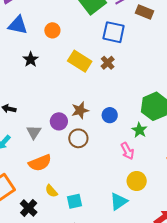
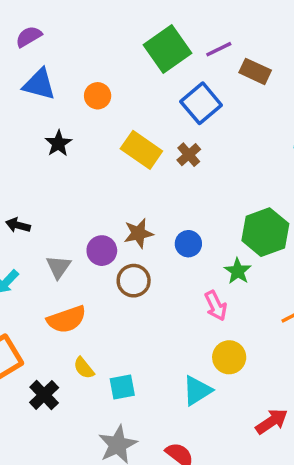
blue square: (114, 32) -> (201, 103), turned 35

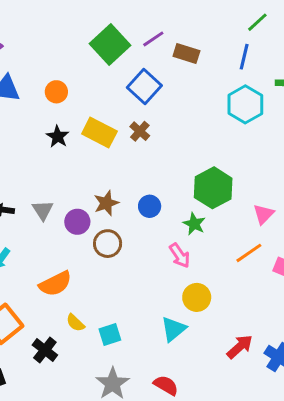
black star: (58, 143) -> (58, 137), moved
gray triangle: (58, 267) -> (43, 210), moved

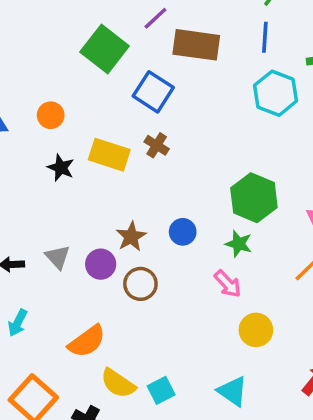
purple line: (153, 39) -> (155, 18), moved
brown rectangle: (186, 54) -> (196, 45), size x1.5
yellow semicircle: (75, 323) -> (118, 383), size x1.5
cyan triangle: (173, 329) -> (233, 391), moved, turned -36

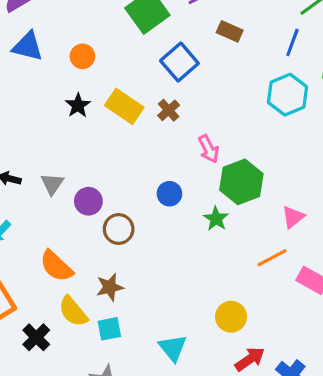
brown rectangle: (196, 45) -> (230, 31), size x0.6
brown star: (131, 237) -> (110, 287), moved
pink arrow: (228, 284) -> (209, 149), moved
yellow circle: (256, 330) -> (231, 317), moved
orange semicircle: (87, 341) -> (56, 266), turned 63

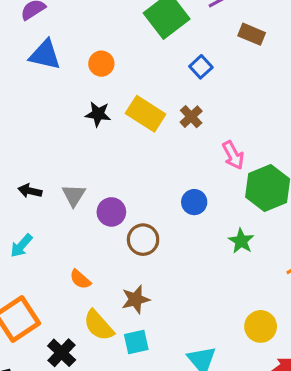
blue square: (179, 62) -> (201, 67), size x0.6
black star: (78, 105) -> (98, 114), turned -30
green star: (216, 219) -> (241, 241), moved
orange semicircle: (56, 266) -> (80, 279), size x0.6

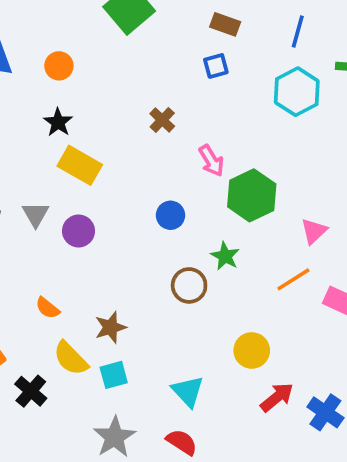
blue square: (201, 67) -> (216, 66), moved, turned 30
black star: (98, 114) -> (58, 122), turned 30
yellow rectangle: (146, 114) -> (80, 165), moved
brown circle: (143, 240) -> (189, 285), moved

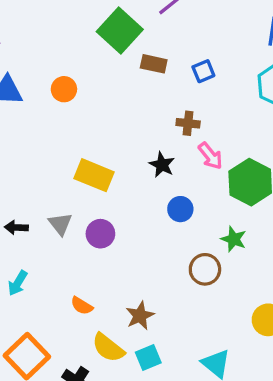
brown rectangle: (225, 24) -> (154, 64), moved
brown cross: (162, 120) -> (188, 123), moved, turned -30
black star: (58, 122) -> (162, 165), moved

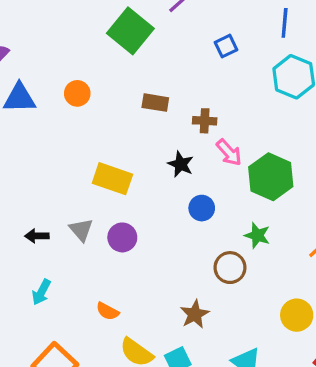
brown rectangle: (154, 64) -> (155, 103), moved
blue square: (203, 71) -> (226, 46), moved
brown star: (140, 316) -> (195, 314), moved

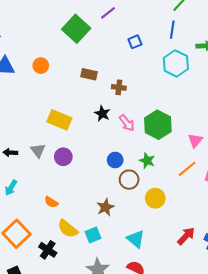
pink arrow: (229, 152) -> (127, 123), moved
blue circle: (202, 208) -> (115, 160), moved
yellow circle: (297, 315) -> (155, 198), moved

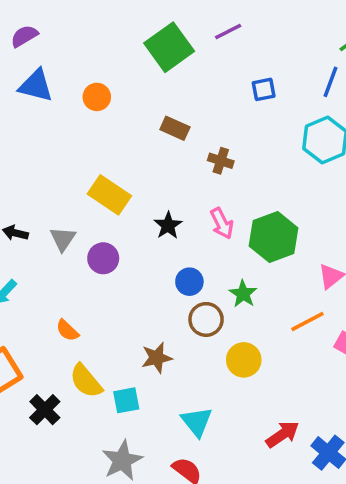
black star: (102, 113) -> (168, 225), moved

